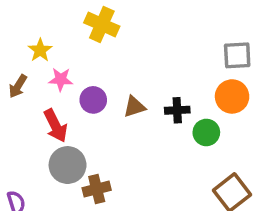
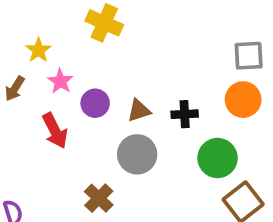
pink star: (61, 79) -> (60, 81), turned 30
green circle: (206, 132) -> (218, 158), moved, size x1.4
gray circle: (68, 165) -> (137, 154), moved
brown cross: (97, 189) -> (99, 198), turned -32

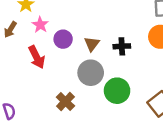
brown triangle: (139, 111) -> (92, 44), turned -35
green circle: (218, 158) -> (117, 91), moved

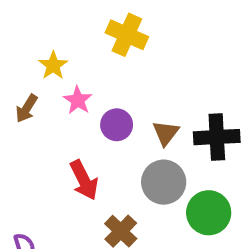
black cross: (122, 46) -> (217, 137), size x1.5
red arrow: (37, 57) -> (84, 180), moved

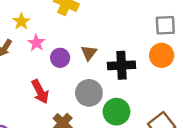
brown triangle: (166, 133) -> (89, 53), moved

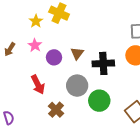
yellow star: (21, 21) -> (36, 21), moved

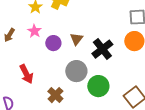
black cross: (103, 63) -> (102, 49), turned -35
red arrow: (38, 85) -> (26, 74), moved

